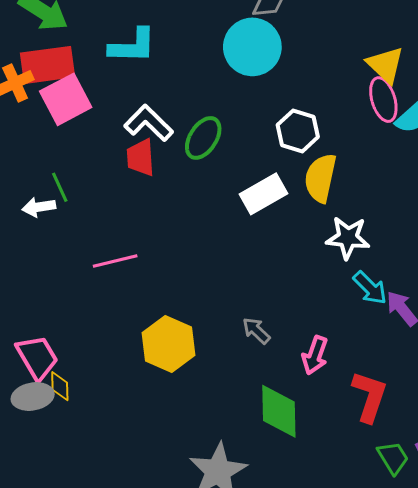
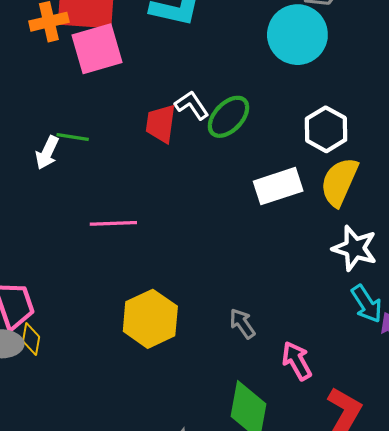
white L-shape: (149, 123) -> (192, 105), moved, size x0.7
green line: (60, 187) -> (73, 137), turned -68
white arrow: (39, 207) -> (47, 153), turned -68
pink arrow: (315, 355) -> (297, 361), turned 120

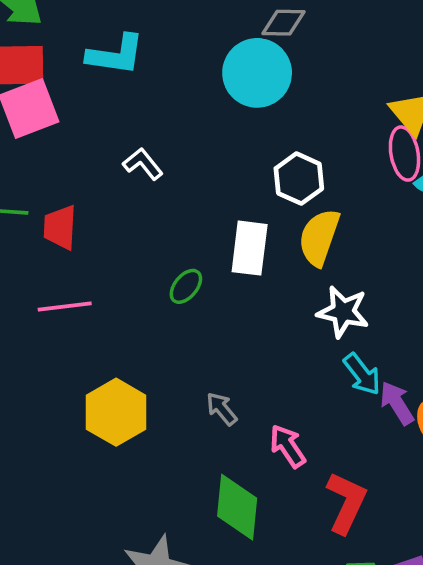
green ellipse: (228, 117) -> (186, 286), moved, size x0.7
red trapezoid: (161, 124) -> (60, 227), moved
white rectangle: (278, 186) -> (250, 248), turned -60

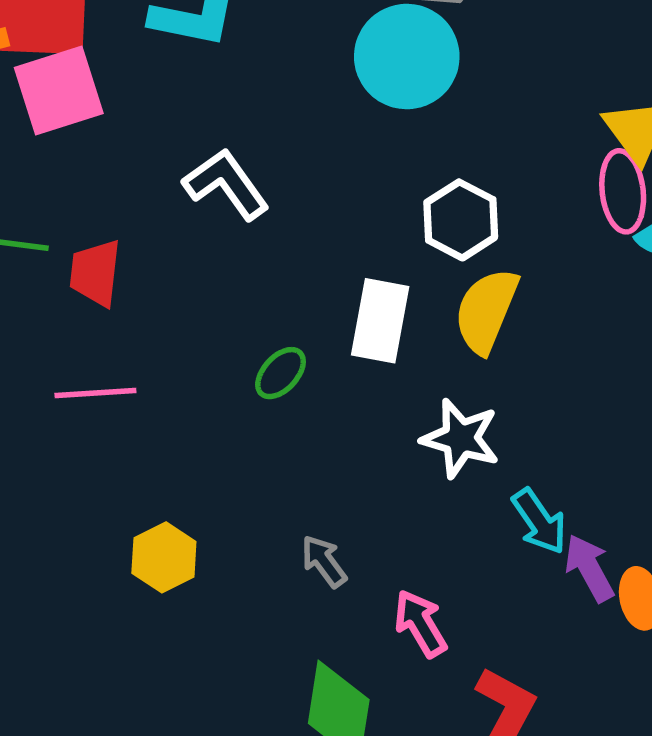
white L-shape: (143, 164) -> (226, 184), size x1.4
white star: (343, 312) -> (461, 438), moved
yellow hexagon: (116, 412) -> (164, 557), size x0.7

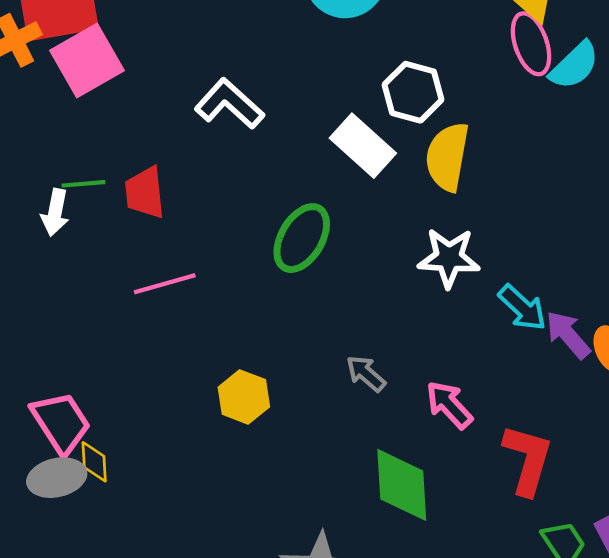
white rectangle: (380, 321) -> (363, 146), moved, turned -46
green ellipse: (281, 373) -> (302, 238), size x1.6

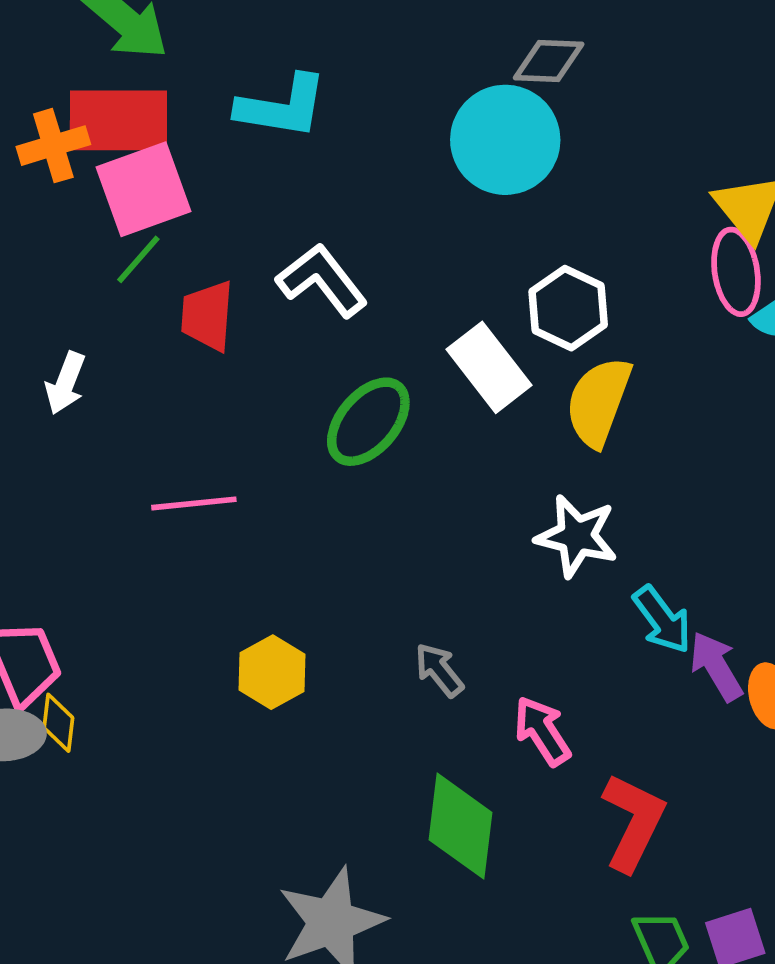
green line: (83, 184) -> (138, 259), moved, turned -54
red trapezoid: (145, 193) -> (207, 316), moved
green ellipse: (302, 238) -> (368, 422), moved

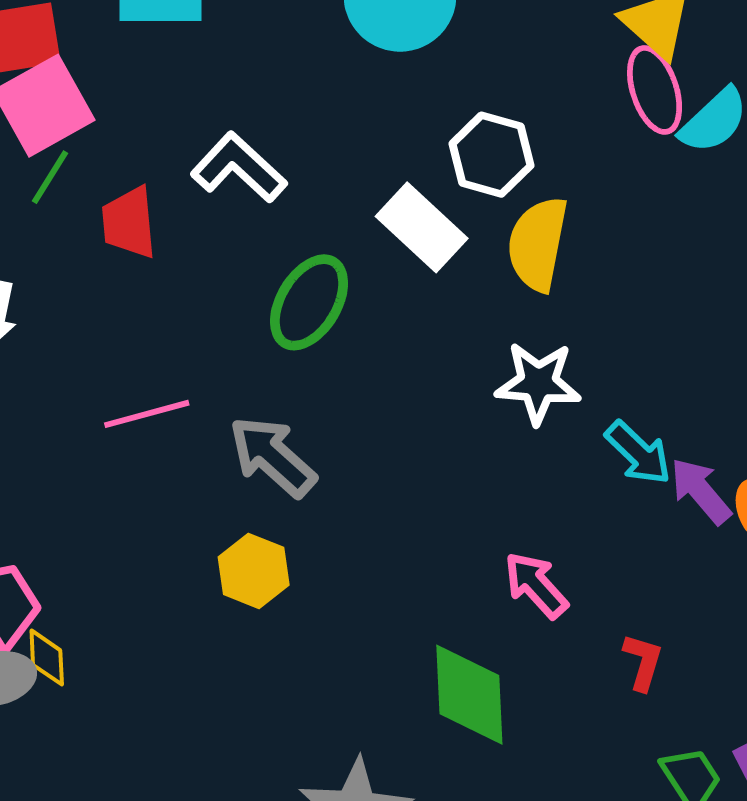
gray arrow: (439, 670) -> (272, 457), moved, size x1.6
red L-shape: (633, 822) -> (643, 662), size x0.6

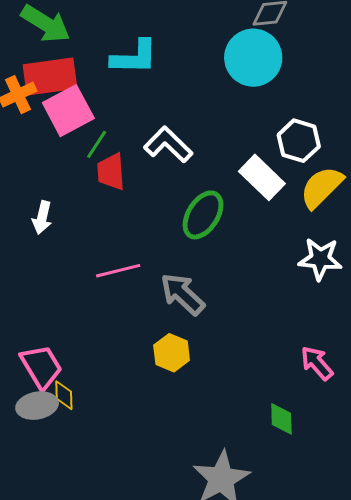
green line: (50, 177) -> (97, 144), moved
yellow semicircle: (538, 244) -> (322, 187), turned 33
green diamond: (469, 695) -> (281, 419), size x0.6

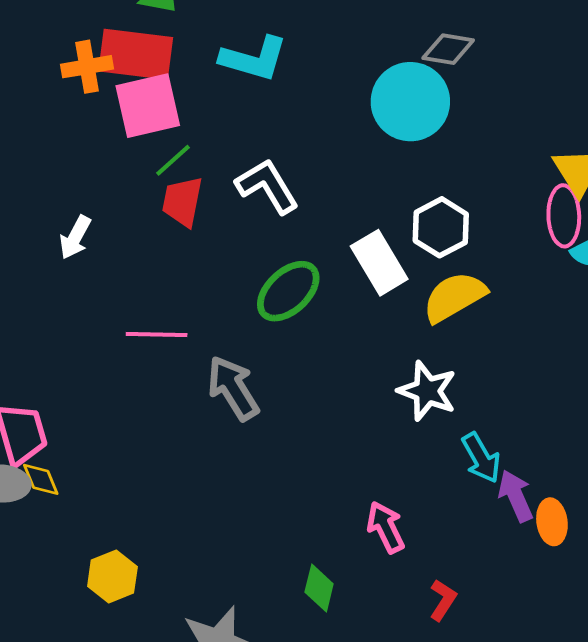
yellow hexagon: (172, 353) -> (112, 576), moved
yellow diamond: (64, 395) -> (41, 479), turned -36

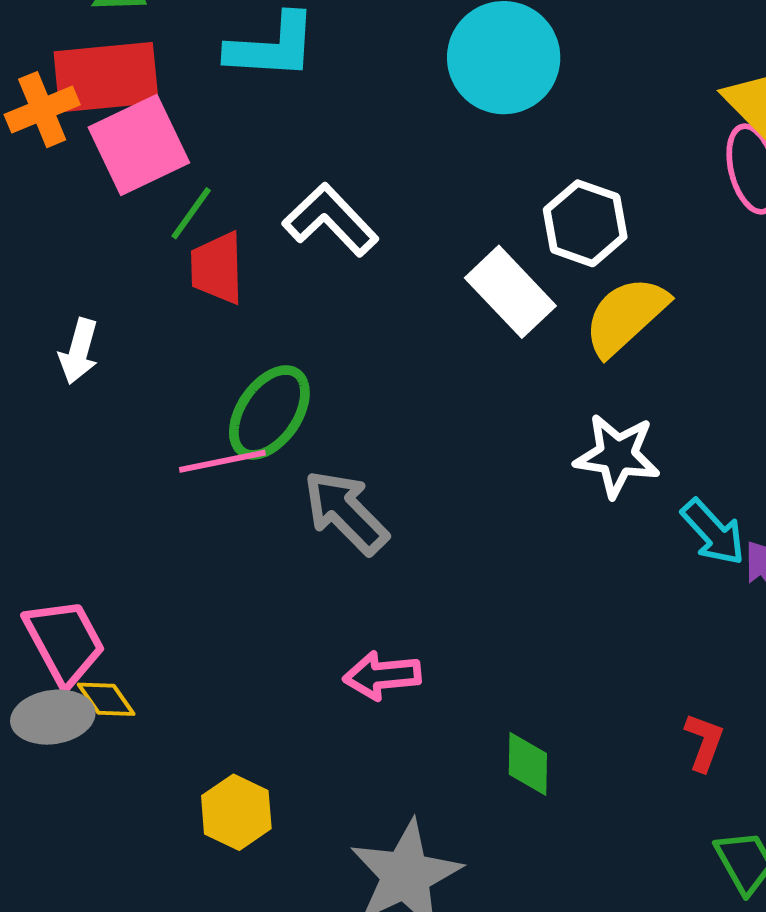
green ellipse: (288, 291) -> (269, 412), moved
pink arrow: (386, 527) -> (382, 676), moved, turned -57

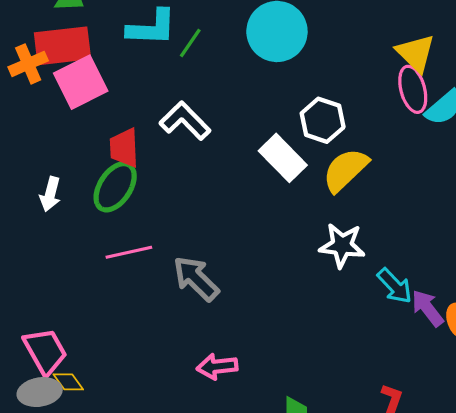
green line: (191, 213) -> (190, 43), moved
green ellipse: (269, 412) -> (115, 187), moved

